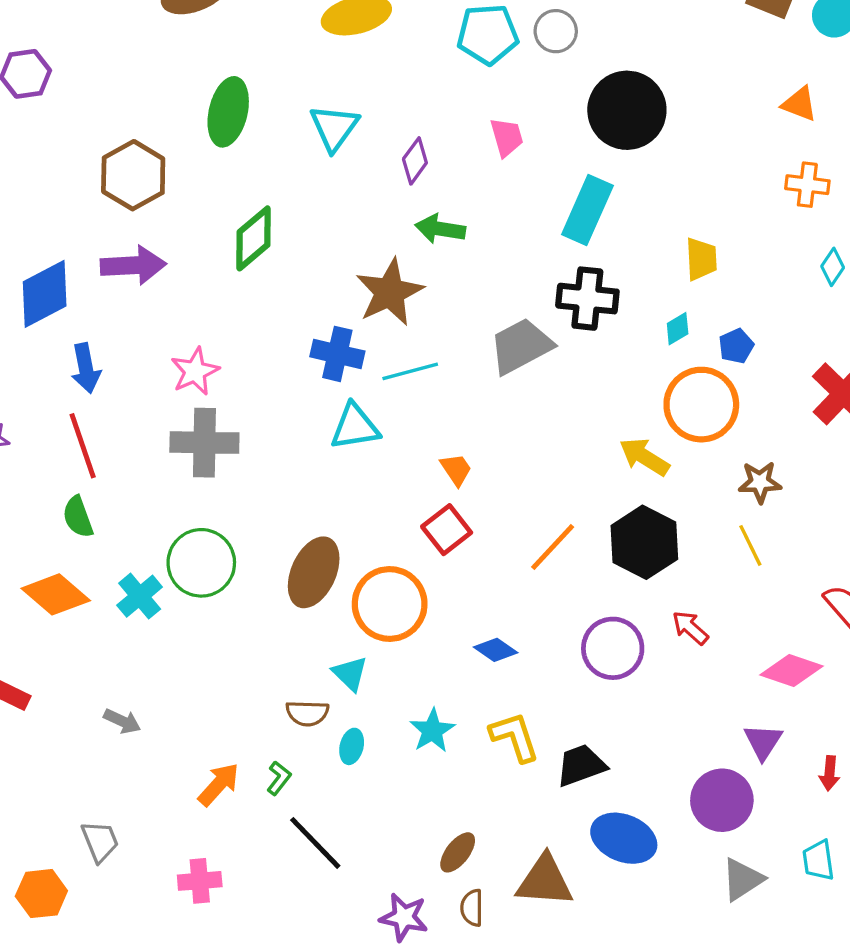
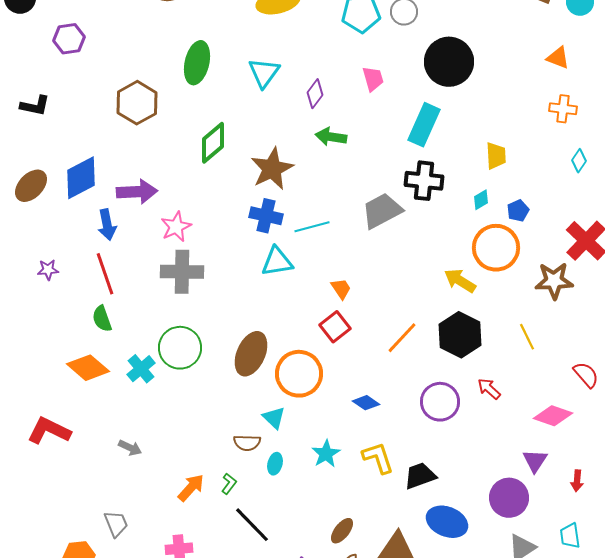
purple arrow: (133, 265) -> (137, 192), moved
brown star: (390, 292) -> (272, 169), moved
brown star: (760, 482) -> (554, 281), moved, size x1.4

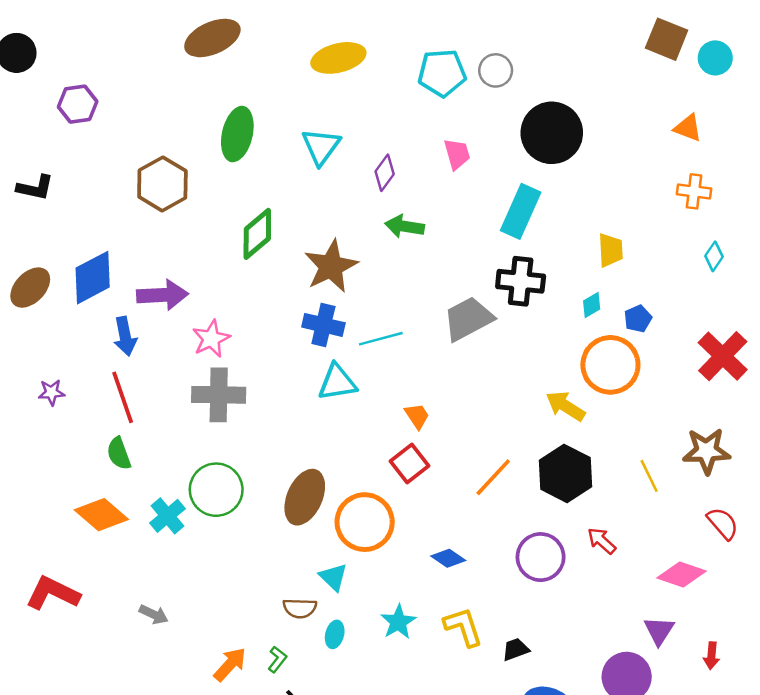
brown star: (554, 281) -> (706, 451), moved
black trapezoid: (420, 476) -> (516, 649), size x0.7

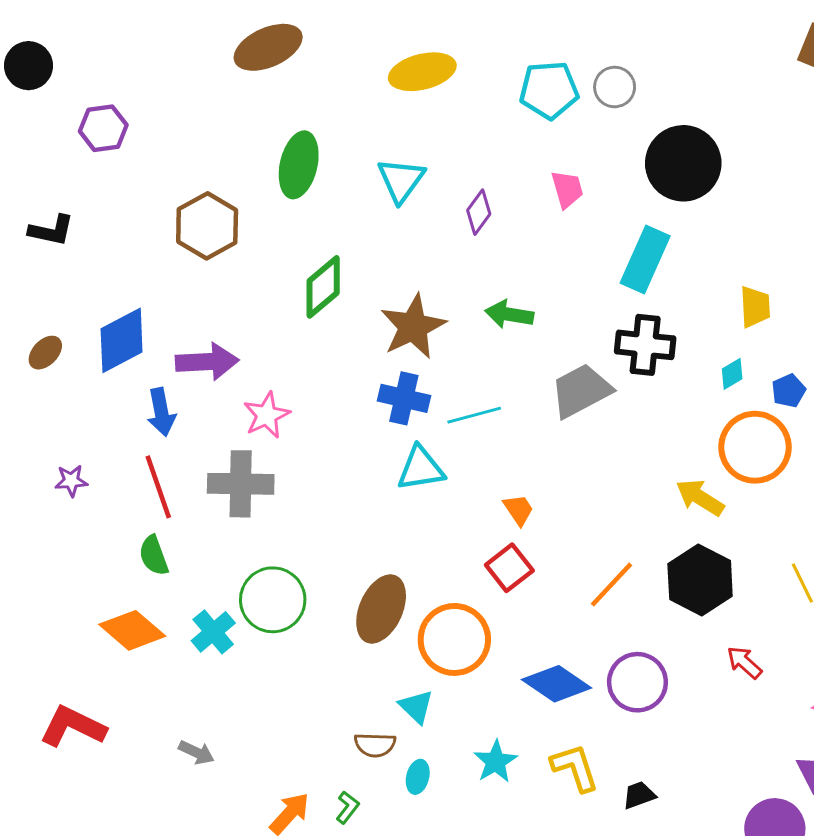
green arrow: (405, 226) -> (509, 314), moved
brown ellipse: (30, 288) -> (45, 353), size x0.7
gray cross: (219, 395) -> (241, 484), moved
purple circle: (541, 557) -> (637, 682), moved
blue diamond: (448, 558) -> (557, 684), size x1.6

